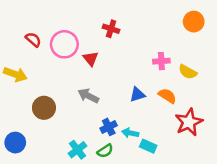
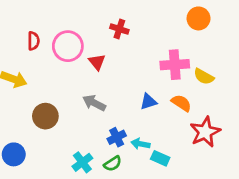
orange circle: (194, 22) -> (199, 18), moved
red semicircle: (33, 40) -> (34, 41), turned 49
pink cross: (161, 61) -> (175, 65), size x1.5

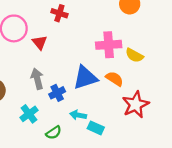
blue triangle: (148, 102) -> (85, 78), size x1.6
gray arrow: (94, 103) -> (37, 79), turned 48
blue cross: (117, 137) -> (57, 93), moved
cyan cross: (82, 162) -> (29, 114), moved

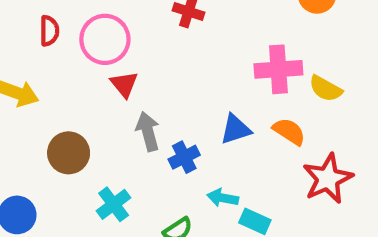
red triangle: (40, 42) -> (124, 84), moved
blue triangle: (85, 78) -> (236, 129), size x0.7
cyan cross: (29, 114) -> (114, 204), moved

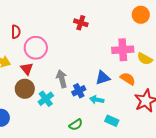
pink circle: (105, 39) -> (36, 48), moved
red triangle: (124, 84) -> (27, 69), moved
cyan arrow: (223, 198) -> (97, 100), moved
cyan cross: (114, 204) -> (46, 99), moved

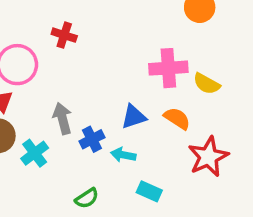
red cross: (81, 23) -> (64, 35), moved

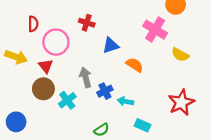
pink cross: (168, 68) -> (155, 30), moved, turned 35
blue triangle: (134, 117) -> (111, 45), moved
orange semicircle: (177, 118) -> (135, 65), moved

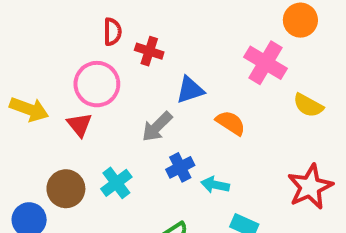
red semicircle: (33, 24) -> (112, 32), moved
gray arrow: (86, 77) -> (157, 127), moved, turned -120
brown circle: (43, 89) -> (66, 189), moved

